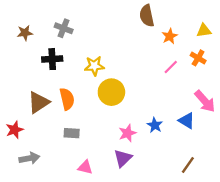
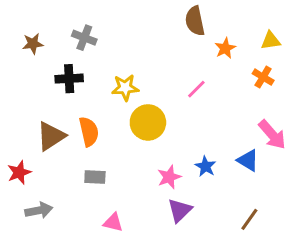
pink line: (171, 67) -> (196, 89), moved
purple triangle: (123, 158) -> (180, 210), moved

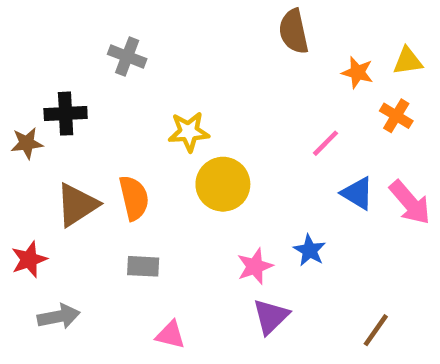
brown star: (33, 44) -> (27, 143), moved
orange star: (225, 48) -> (357, 72), moved, turned -30
black cross: (69, 79) -> (66, 114), moved
pink line: (196, 89) -> (326, 143), moved
blue triangle: (248, 160) -> (357, 193), moved

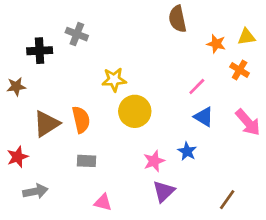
black cross: (66, 114) -> (40, 51), moved
blue triangle: (357, 193) -> (204, 117), moved

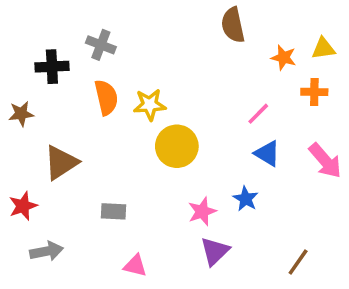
orange cross: (240, 70) -> (314, 92), turned -30
orange semicircle: (81, 120) -> (106, 97), moved

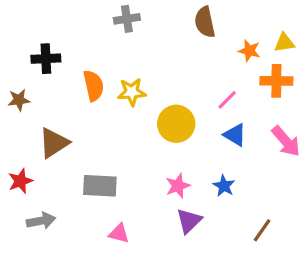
gray cross: (101, 45) -> (127, 19), moved, turned -30
orange cross: (314, 92) -> (276, 81), size x1.4
yellow circle: (177, 146) -> (176, 124), moved
blue star: (246, 199) -> (224, 186), moved
gray rectangle: (113, 211) -> (100, 186), size x1.5

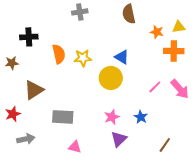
pink line: (227, 100) -> (155, 87), moved
blue triangle: (235, 135) -> (122, 57), moved

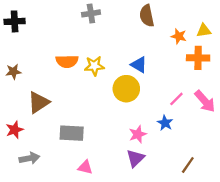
black cross: (29, 37) -> (15, 21), moved
orange semicircle: (59, 54) -> (67, 61), turned 102
pink star: (112, 117) -> (138, 134), moved
blue star: (141, 117) -> (165, 123), moved

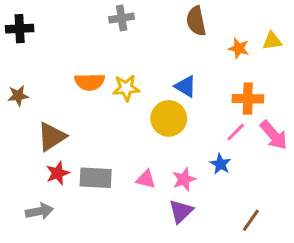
orange cross: (198, 58) -> (248, 99), moved
red star: (15, 130) -> (58, 173), moved
pink triangle: (85, 167) -> (146, 179), moved

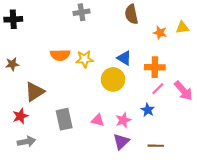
orange cross: (248, 99) -> (155, 67), moved
red star: (58, 173) -> (20, 116), moved
gray rectangle: (96, 178) -> (64, 119), turned 75
brown line: (251, 220) -> (156, 146), moved, turned 56

